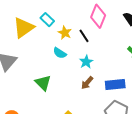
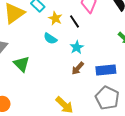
green triangle: (43, 83) -> (21, 64), moved

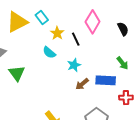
brown arrow: (78, 68) -> (82, 84), moved
blue rectangle: (106, 70) -> (106, 80), moved

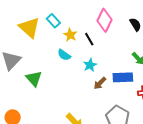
yellow triangle: (17, 22) -> (29, 28), turned -45

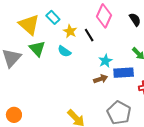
cyan star: (90, 65) -> (105, 61), moved
green triangle: (34, 79) -> (37, 49), moved
brown arrow: (100, 83) -> (101, 79), turned -152

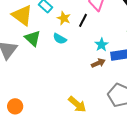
black line: (89, 35) -> (83, 20), turned 64

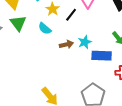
brown arrow: (98, 63) -> (66, 44), moved

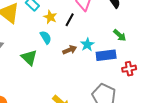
green triangle: (18, 23) -> (29, 58), moved
cyan semicircle: (45, 29) -> (46, 37), turned -152

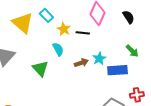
black line: (70, 20) -> (83, 33), turned 64
red cross: (129, 69) -> (137, 95), moved

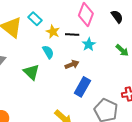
cyan star: (99, 58) -> (89, 44), moved
blue rectangle: (117, 70) -> (82, 87), moved, turned -54

